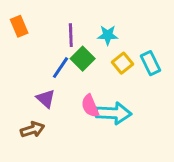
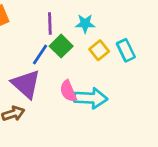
purple triangle: (46, 99) -> (26, 84), size x1.6

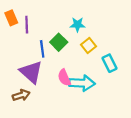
purple line: (50, 24) -> (27, 25), moved
cyan rectangle: (126, 50) -> (110, 63), moved
blue line: (40, 55) -> (42, 49), turned -42

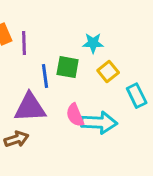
green square: (59, 42) -> (68, 67), turned -35
purple triangle: (31, 72) -> (30, 108), turned -45

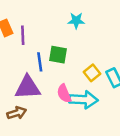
cyan star: (93, 43) -> (76, 21), moved
yellow square: (108, 72) -> (92, 73), moved

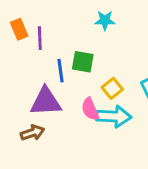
yellow square: (92, 73) -> (112, 88), moved

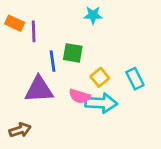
orange rectangle: (19, 29) -> (15, 23), turned -42
pink semicircle: (90, 109) -> (80, 96), turned -50
brown arrow: (32, 133) -> (20, 130), moved

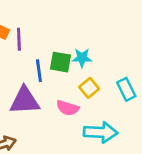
cyan star: (93, 15) -> (82, 58), moved
cyan arrow: (101, 103) -> (101, 132), moved

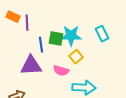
cyan star: (82, 58) -> (71, 36), size x1.5
cyan rectangle: (126, 89) -> (102, 34), moved

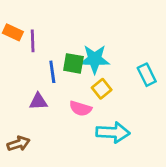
cyan rectangle: (102, 34) -> (147, 75), moved
purple triangle: (31, 66) -> (38, 101), size x0.6

